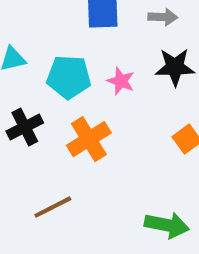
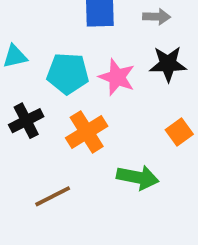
pink star: (121, 81) -> (117, 77), size x1.4
green arrow: (167, 225) -> (138, 177), moved

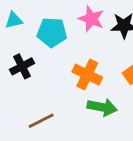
pink star: (117, 77) -> (91, 19), moved
orange cross: (87, 132) -> (87, 75), moved, turned -32

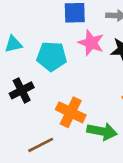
orange cross: (87, 75) -> (71, 112), moved

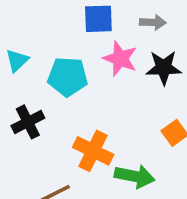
cyan triangle: (13, 44) -> (17, 60), turned -30

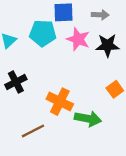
cyan pentagon: (68, 77) -> (43, 33), moved

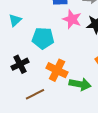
cyan pentagon: (43, 33) -> (43, 38), moved
black cross: (16, 82) -> (20, 64), moved

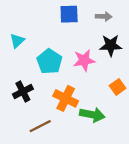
pink star: (72, 19) -> (84, 60), moved, turned -30
cyan pentagon: (43, 38) -> (49, 61), turned 30

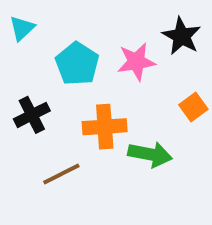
black star: (111, 45) -> (182, 36), turned 30
orange cross: (66, 98) -> (105, 127), turned -30

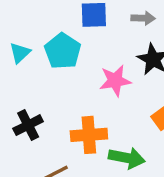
cyan pentagon: (77, 64) -> (63, 51), moved

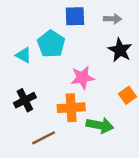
cyan triangle: (20, 53) -> (24, 55), moved, turned -48
pink star: (115, 81) -> (82, 78), moved

